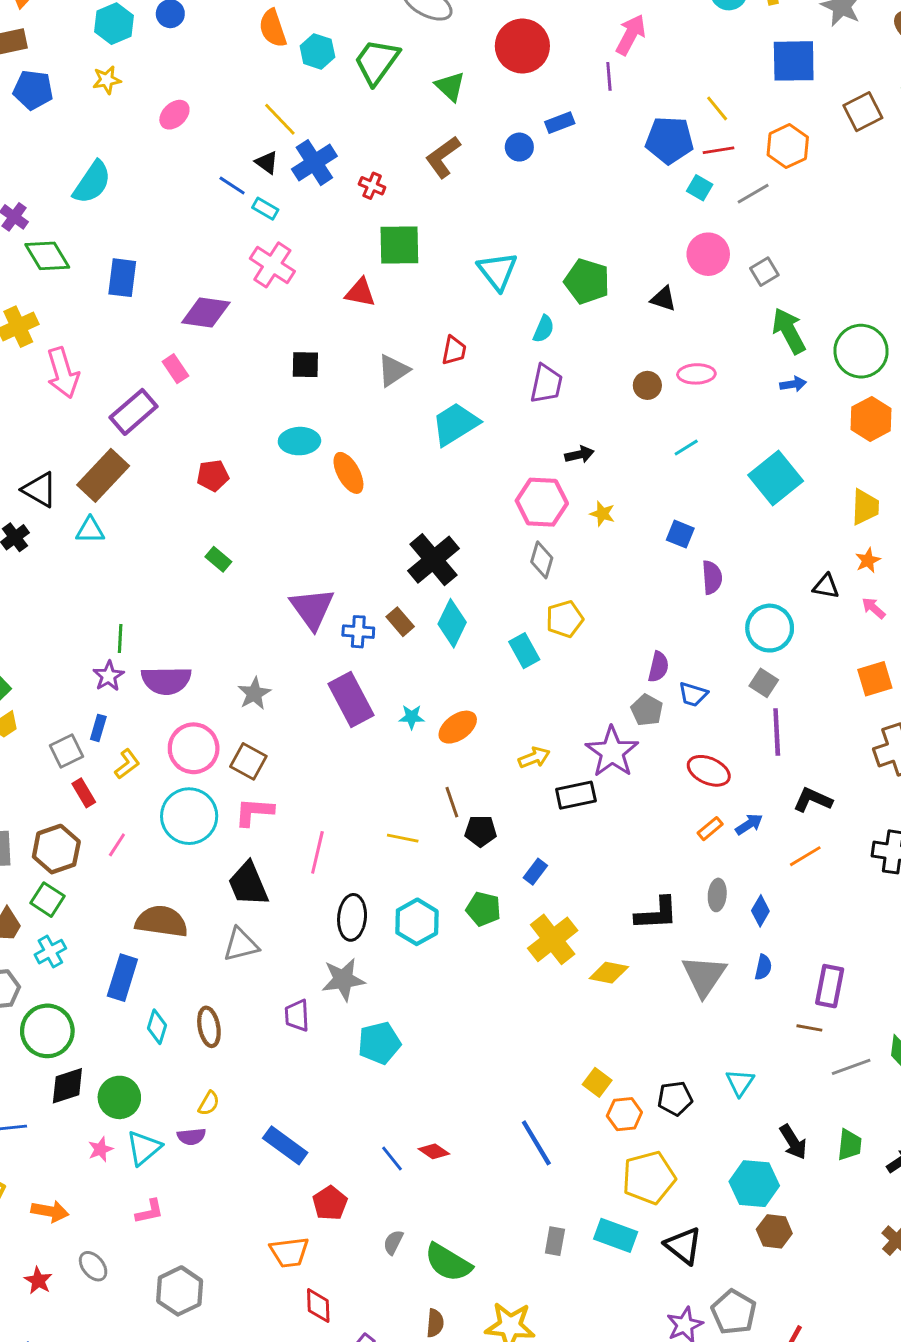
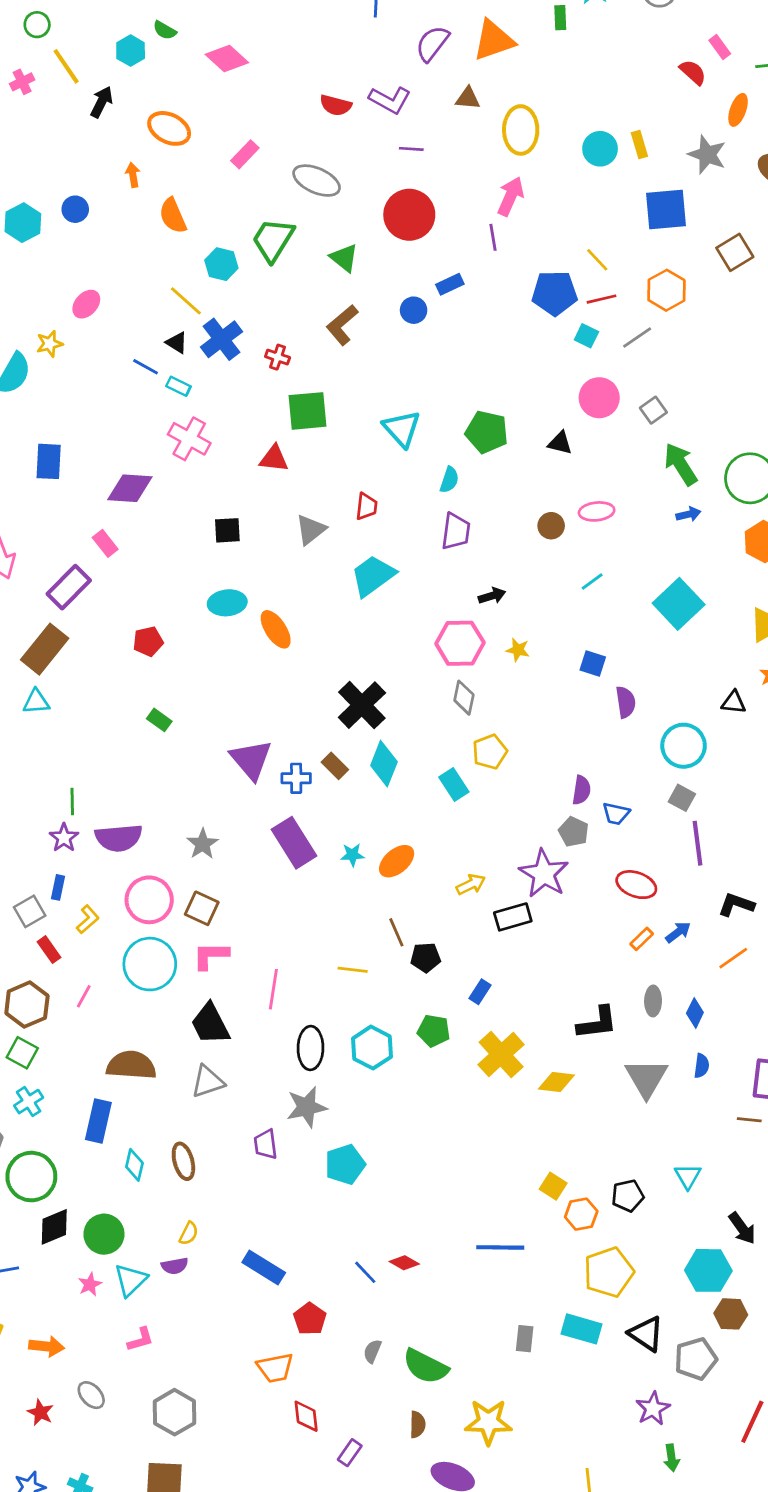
cyan hexagon: (317, 51) -> (221, 264), moved
yellow star: (107, 80) -> (50, 344), moved
blue line: (536, 1143) -> (500, 1247), turned -54
gray pentagon: (734, 1312) -> (696, 1359), moved, turned 30

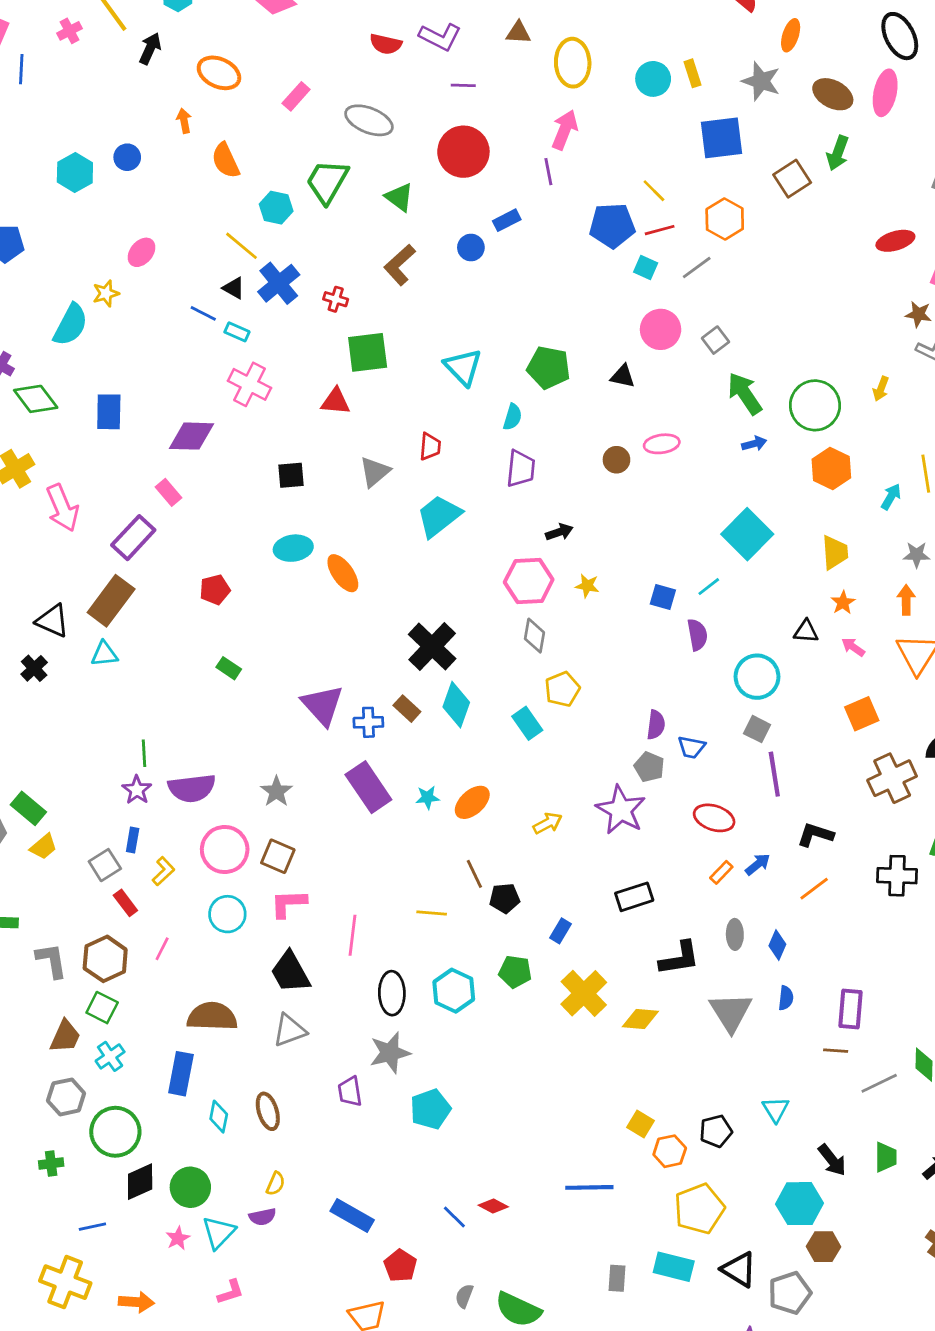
cyan line: (592, 581) -> (709, 587), moved
black rectangle: (513, 917) -> (634, 897), moved
cyan circle: (150, 964) -> (227, 914), size x0.7

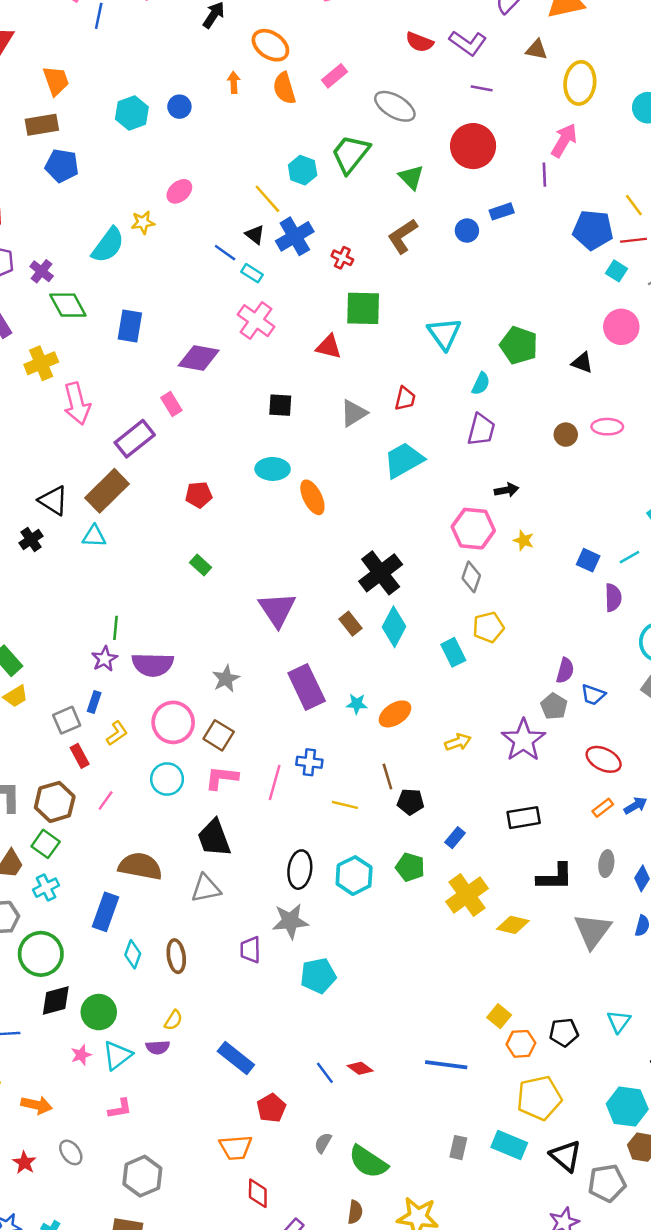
orange semicircle: (226, 161) -> (284, 88), moved
blue cross: (368, 722) -> (309, 762), moved
pink line: (353, 935) -> (275, 783), moved

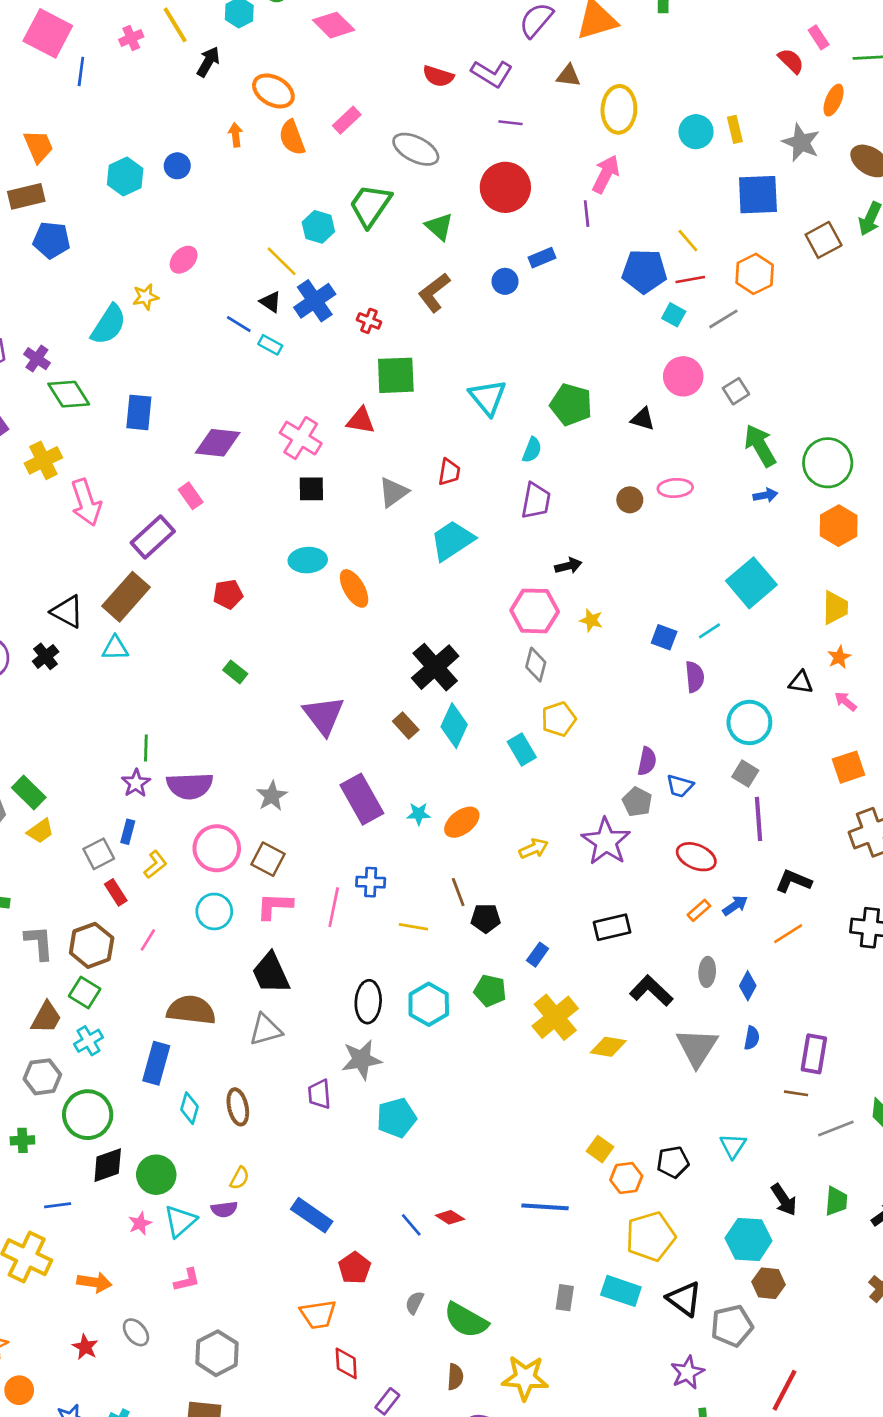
pink cross: (256, 321) -> (301, 438), moved
black L-shape: (555, 877) -> (651, 991), turned -132

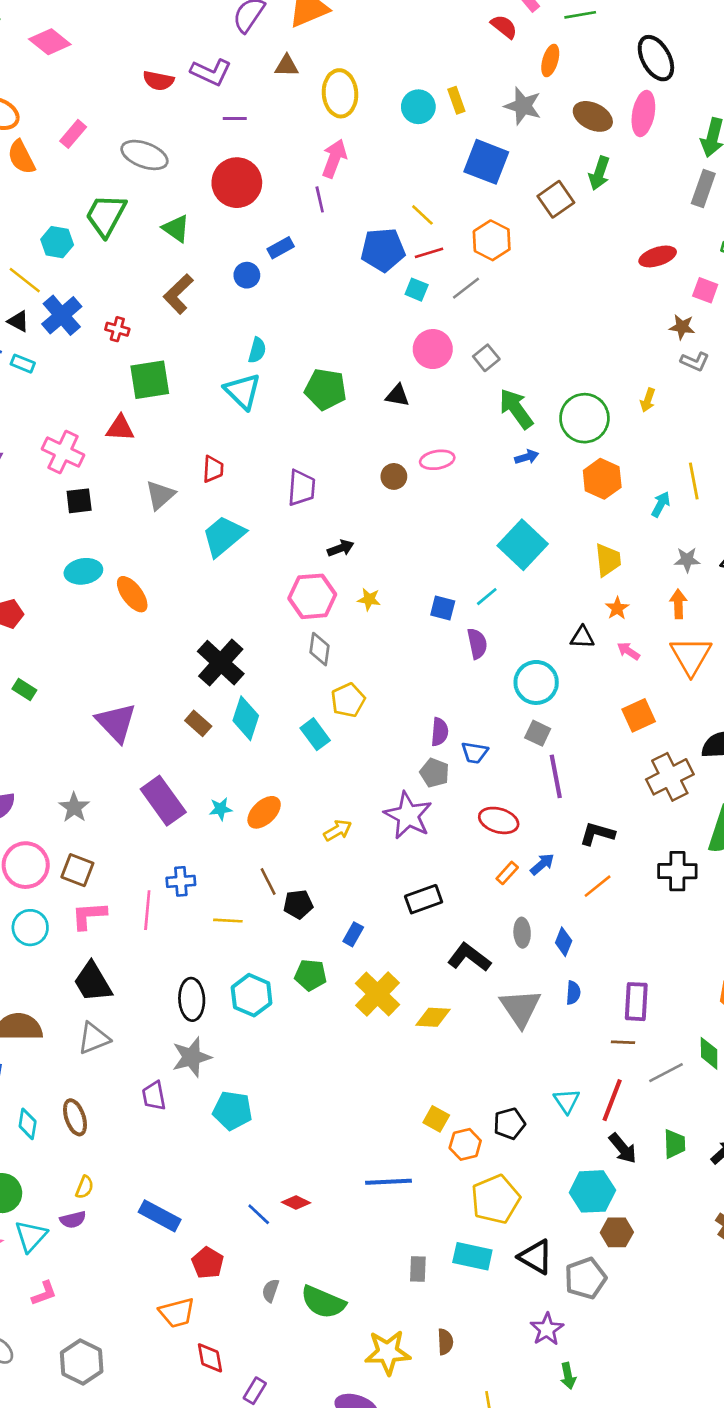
blue square: (758, 195) -> (486, 162), turned 30
cyan semicircle: (532, 450) -> (257, 350), moved
cyan pentagon: (397, 1118) -> (232, 1111), turned 30
brown semicircle: (455, 1377) -> (445, 1342), moved
red line: (785, 1390) -> (612, 1100), moved

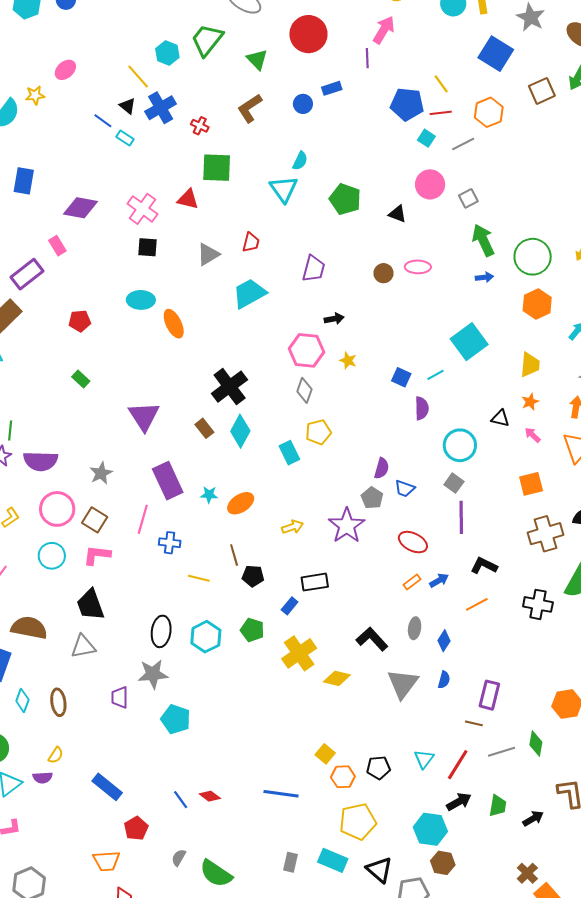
black rectangle: (424, 899) -> (315, 582), moved
pink line: (147, 910) -> (143, 519), moved
black arrow: (623, 1148) -> (459, 802), turned -90

